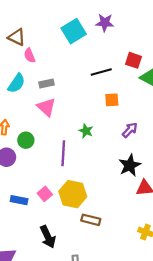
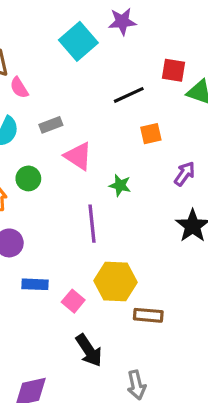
pink triangle: (46, 107) -> (78, 156), moved
green circle: (26, 140) -> (28, 178), moved
pink square: (45, 194) -> (73, 301), moved
blue rectangle: (19, 200) -> (35, 284), moved

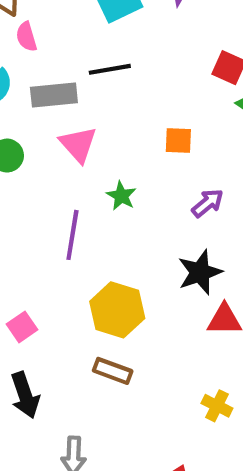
black line: (129, 95) -> (110, 69), moved
gray rectangle: (51, 125) -> (54, 95), size x1.5
yellow hexagon: (116, 282) -> (117, 310), moved

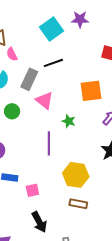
gray rectangle: (54, 95) -> (29, 79), turned -50
orange square: (178, 140) -> (91, 91), size x1.6
pink square: (22, 327) -> (32, 190), turned 32

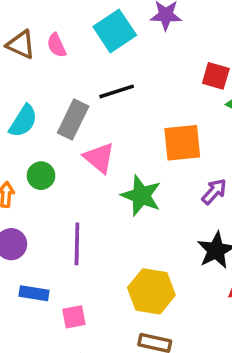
pink semicircle: (12, 54) -> (56, 45), moved
green star: (69, 121) -> (141, 196), size x1.6
purple line: (49, 143) -> (77, 244), moved

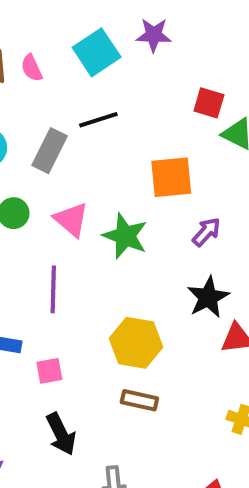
pink triangle: (99, 158) -> (71, 220), moved

